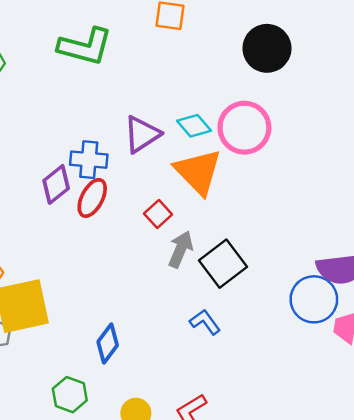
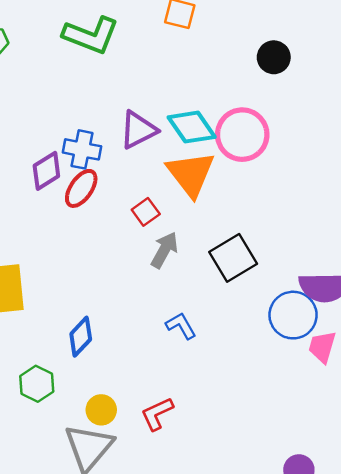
black circle: (267, 48) -> (274, 57), size x0.7
cyan diamond: (194, 126) -> (192, 127), size x1.4
black square: (223, 264) -> (233, 258), moved

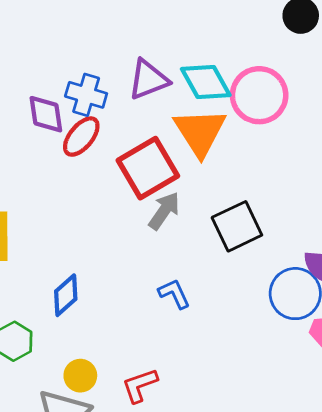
purple diamond: (46, 171) -> (46, 114), turned -72
red square: (146, 212) -> (148, 168), size x2.0

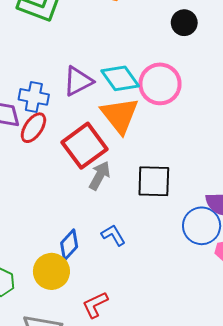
black square: (237, 226) -> (154, 181), turned 33
blue diamond: (66, 295) -> (69, 245), moved
yellow circle: (80, 376) -> (51, 271), moved, size x1.5

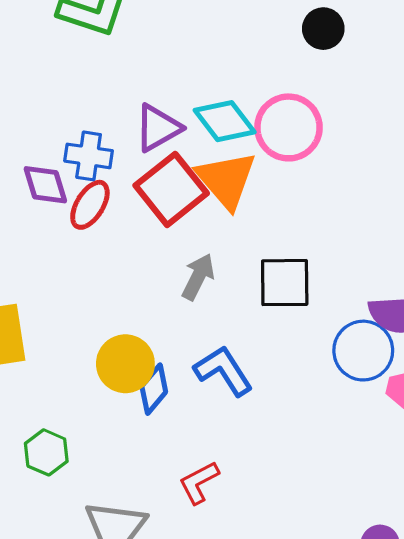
red square: (85, 146) -> (171, 189), moved
blue L-shape: (113, 235) -> (223, 371), size x1.5
yellow circle: (51, 271) -> (125, 364), moved

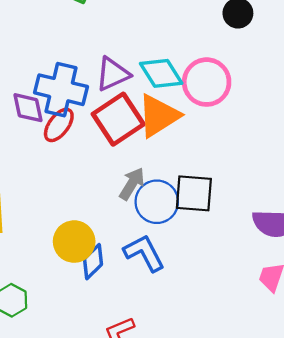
blue cross: (89, 156) -> (61, 90), size x1.5
orange triangle: (226, 180) -> (159, 116), turned 33
blue circle: (363, 351) -> (157, 202), moved

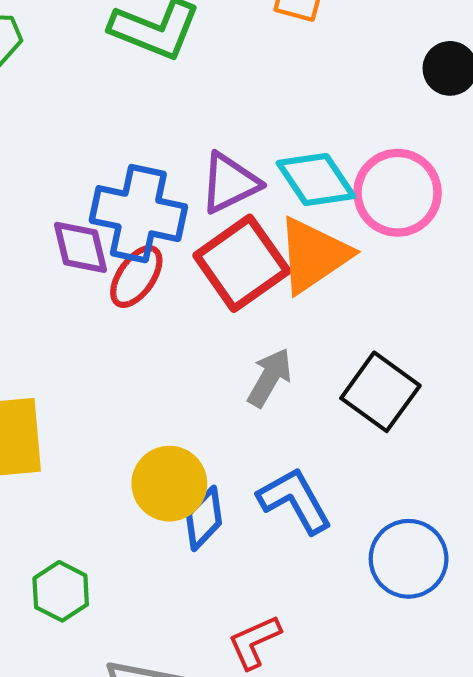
black square: (194, 193) -> (380, 392), turned 33
blue circle: (157, 202) -> (409, 559), moved

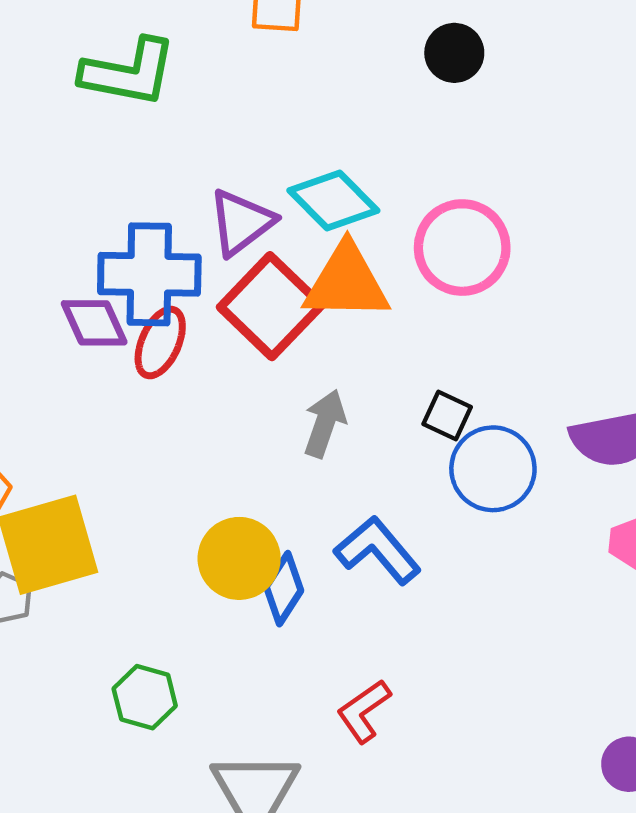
pink circle: (398, 193) -> (462, 248), moved
orange triangle: (314, 255) -> (346, 282), turned 46
black square: (380, 392) -> (447, 416), size x0.6
blue circle: (409, 559) -> (493, 469), moved

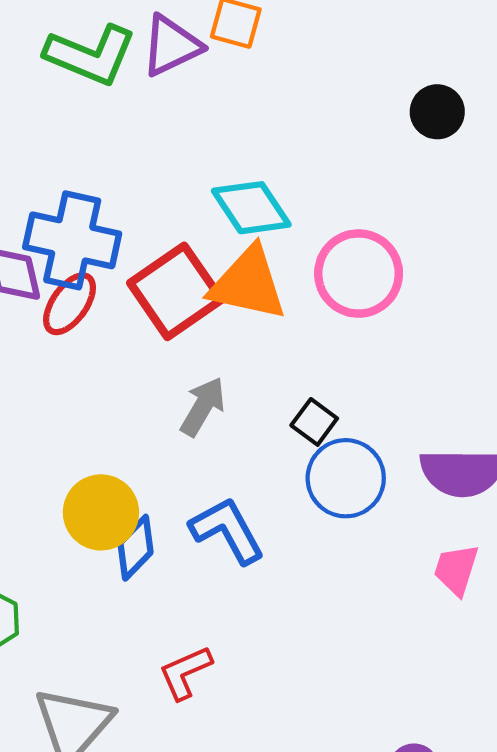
black circle: (454, 53) -> (437, 112), moved
purple triangle: (241, 222) -> (171, 46), moved

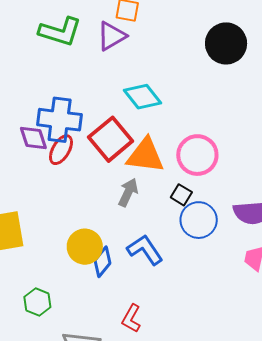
purple triangle: (171, 46) -> (112, 36), moved
black circle: (437, 112) -> (226, 43), size x1.6
pink circle: (359, 274) -> (197, 155), moved
orange triangle: (248, 284) -> (145, 156), moved
red L-shape: (185, 673) -> (131, 318), turned -32

